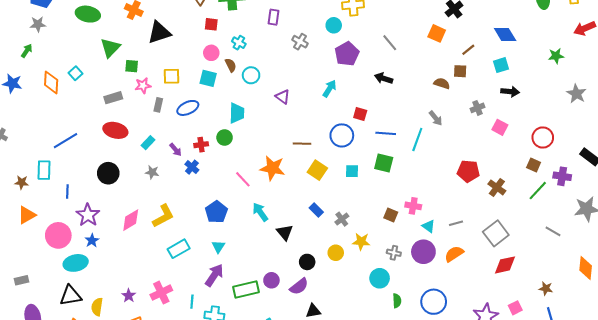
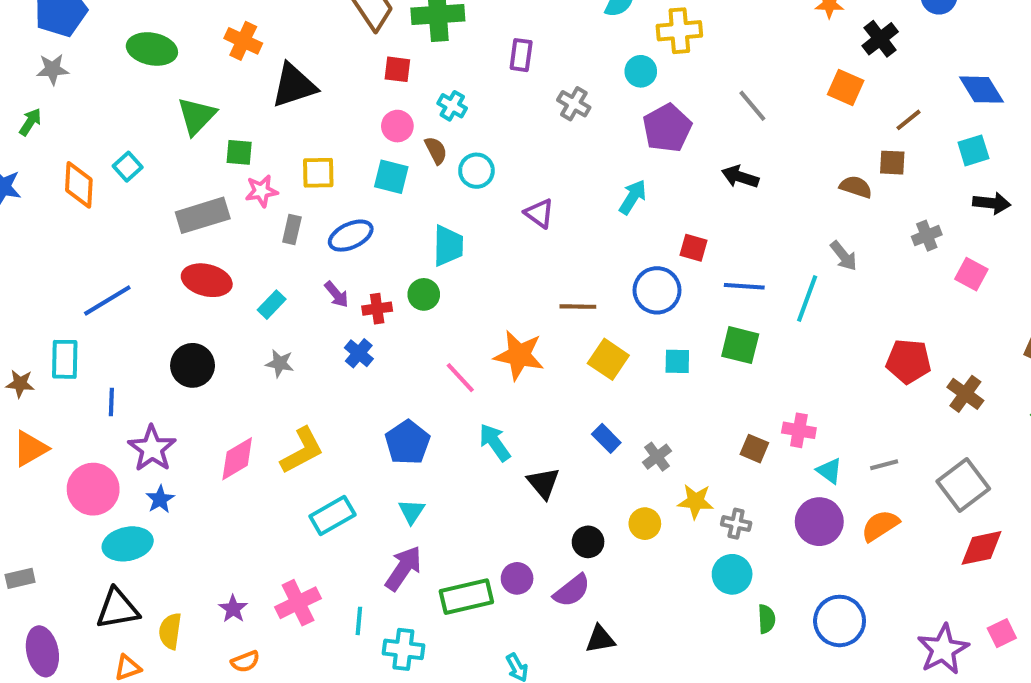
gray rectangle: (113, 98) -> (203, 215), size x1.4
purple arrow: (176, 150) -> (337, 294), moved
gray cross: (394, 253) -> (736, 524), moved

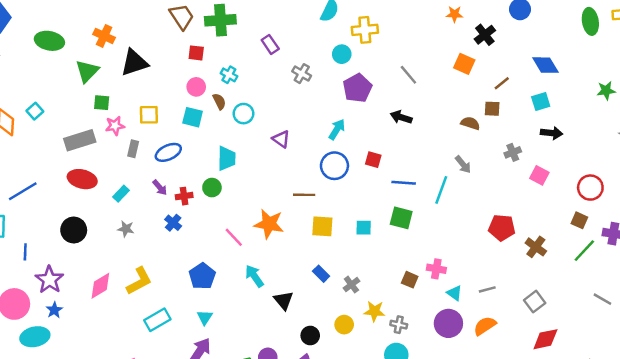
purple rectangle: (521, 55) -> (270, 44), turned -42
green triangle: (197, 116) -> (87, 71), moved
blue circle: (657, 290) -> (334, 166), moved
yellow square: (608, 359) -> (322, 226), turned -30
gray square: (963, 485) -> (535, 302), size x0.7

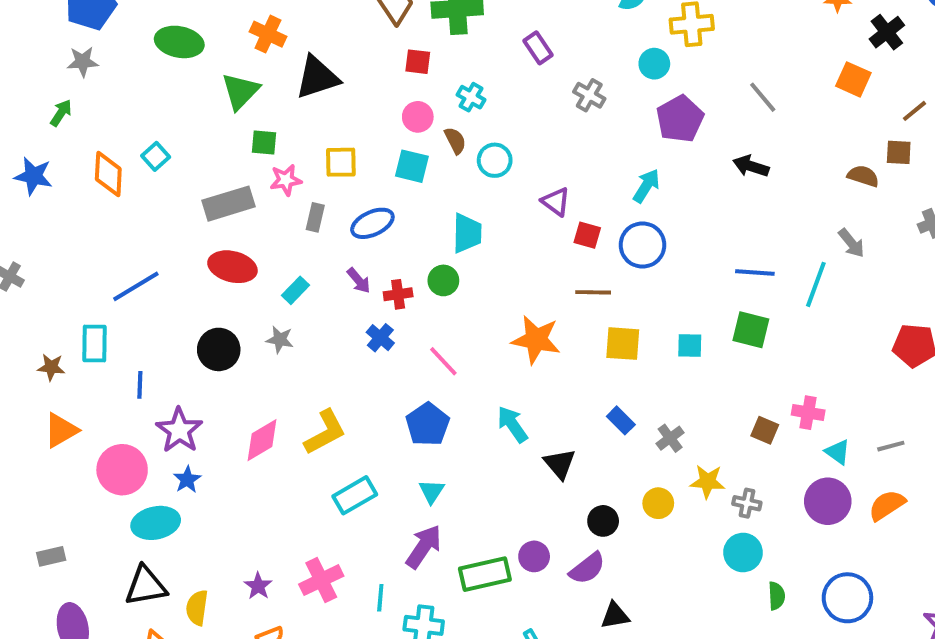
red square: (373, 160) -> (587, 235), moved
gray star: (126, 229) -> (280, 340), moved
pink line: (234, 237) -> (443, 361), moved

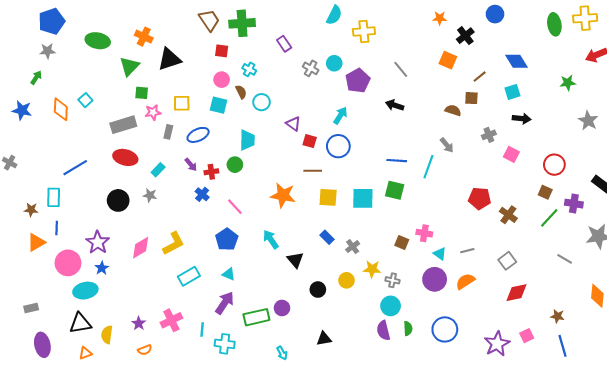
cyan circle: (654, 64) -> (334, 63), moved
cyan square: (690, 346) -> (363, 198), size x1.6
blue line: (140, 385) -> (57, 228), moved
cyan triangle: (432, 491) -> (229, 274), turned -40
purple semicircle: (587, 568) -> (383, 330), moved, turned 114

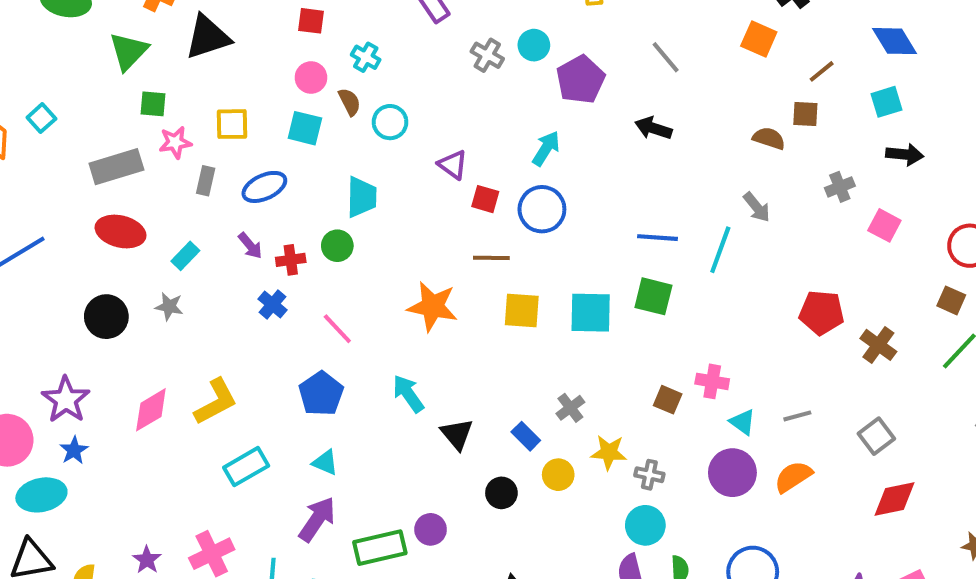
blue rectangle: (327, 237) -> (526, 436), moved

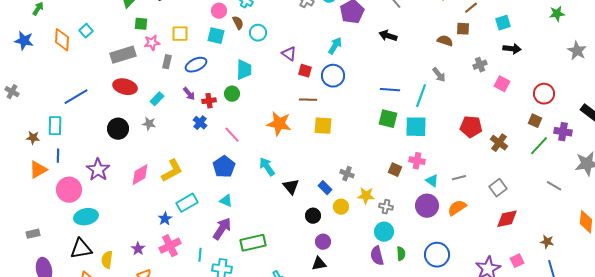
cyan square: (591, 313) -> (416, 127), moved
gray cross: (570, 408) -> (347, 174), turned -32
blue star: (74, 450) -> (165, 219), moved
purple circle: (431, 529) -> (323, 242), moved

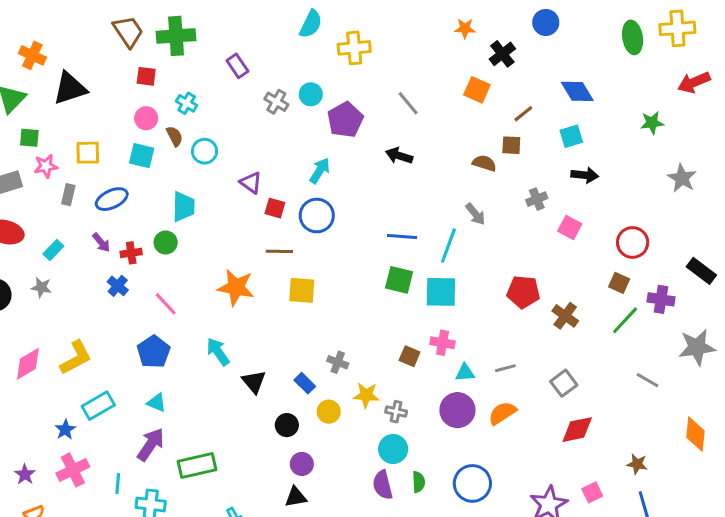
cyan triangle: (432, 181) -> (465, 373), turned -40

